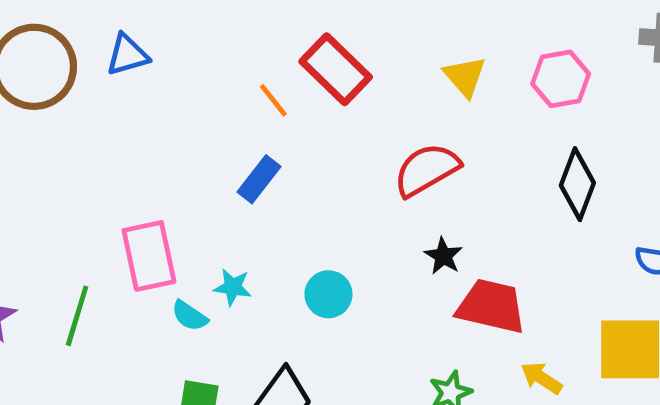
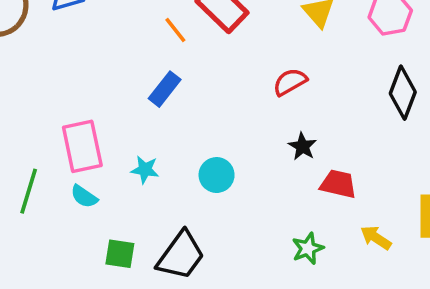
red semicircle: (427, 170) -> (290, 82), size x0.7
red trapezoid: (491, 306) -> (338, 184), size x0.7
cyan semicircle: (190, 316) -> (84, 196), moved

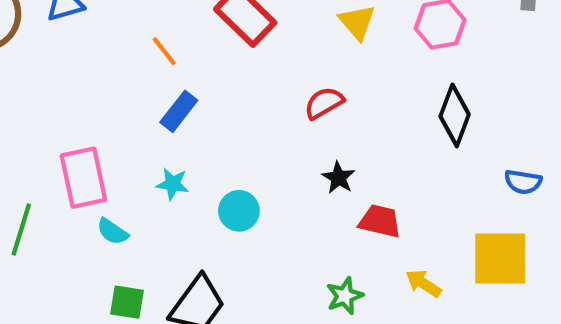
orange line: (175, 30) -> (164, 51), moved
cyan star: (145, 170) -> (173, 184), moved
cyan semicircle: (84, 196) -> (112, 232), moved

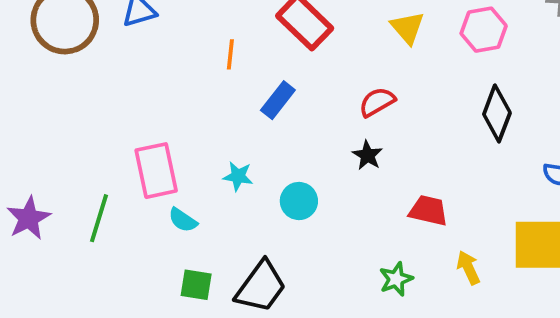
orange line: (164, 51) -> (230, 54), turned 44
blue rectangle: (179, 111) -> (278, 100), moved
black star: (338, 178) -> (367, 155), moved
yellow arrow: (423, 283) -> (468, 268), turned 32

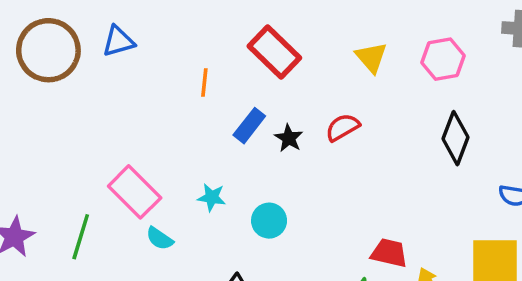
black star: (367, 155) -> (289, 138), moved
pink rectangle: (156, 171) -> (135, 192), turned -33
red trapezoid: (428, 211) -> (389, 253), moved

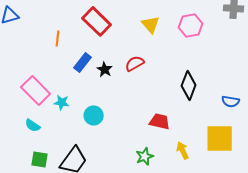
black diamond: (456, 138) -> (189, 85), moved
pink rectangle: (135, 192) -> (36, 90), moved
red trapezoid: (389, 253) -> (160, 121), moved

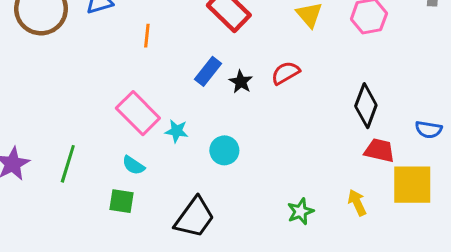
orange line: (58, 38) -> (147, 36), moved
red trapezoid: (160, 121) -> (379, 150), moved
green square: (40, 159) -> (122, 201), moved

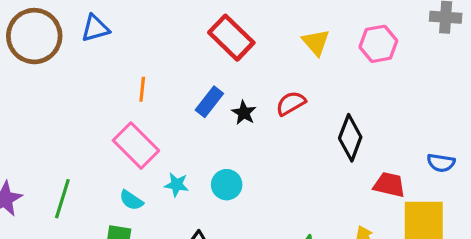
orange line: (147, 36) -> (142, 89), moved
black diamond: (366, 106) -> (350, 138), moved
cyan star: (177, 131) -> (177, 185), moved

